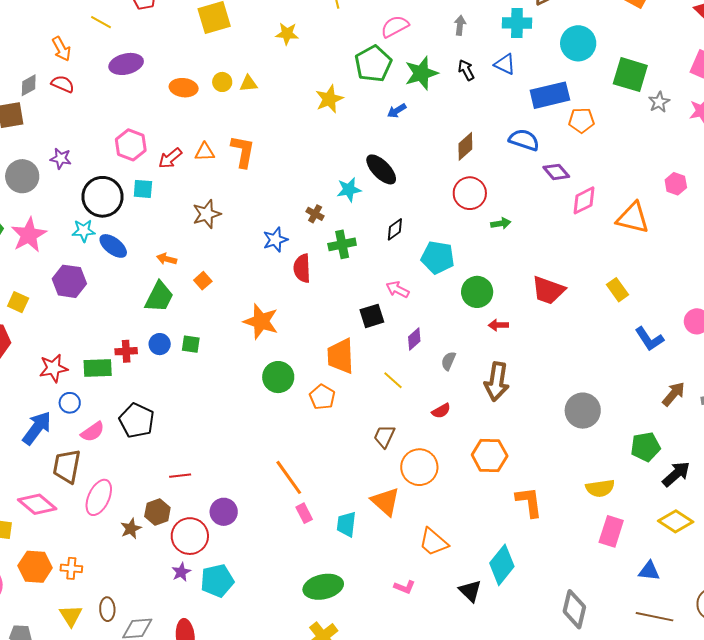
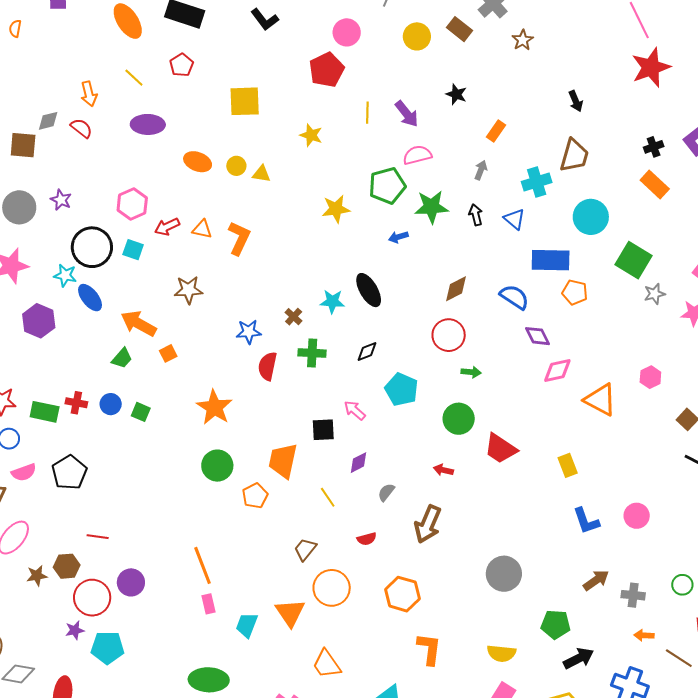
cyan cross: (517, 23) -> (537, 182), turned -32
orange arrow: (167, 259) -> (139, 323), size x1.8
green circle: (477, 292) -> (459, 419), moved
green trapezoid: (159, 297) -> (122, 358), size x0.7

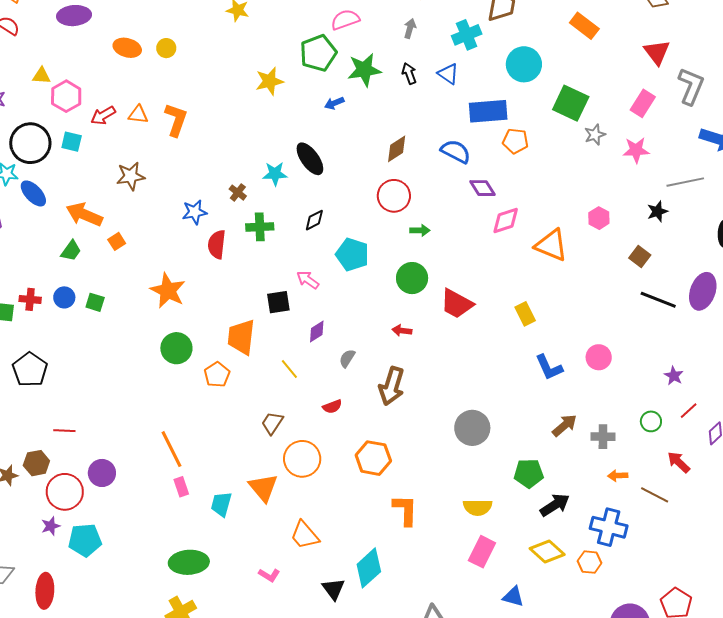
yellow triangle: (261, 174) -> (41, 76), moved

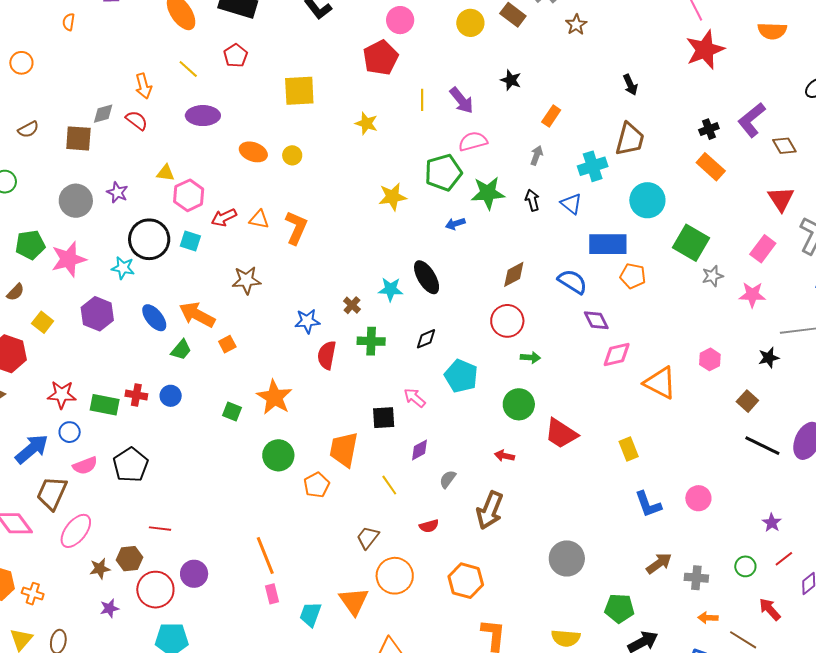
blue ellipse: (33, 193) -> (154, 318), moved
green square: (95, 302) -> (232, 411), moved
purple star: (51, 526) -> (109, 608), moved

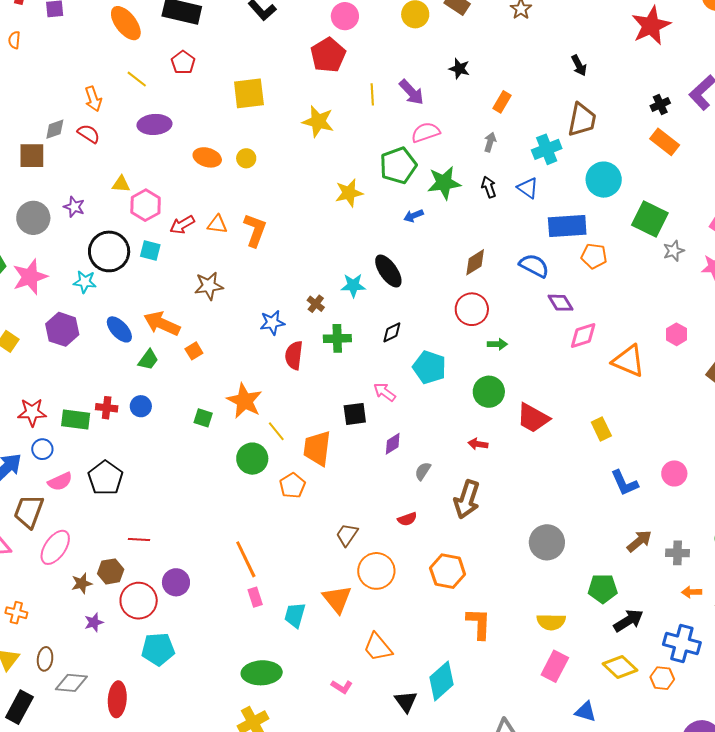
yellow star: (366, 123) -> (318, 121), size x1.4
yellow line: (389, 485) -> (276, 431), moved

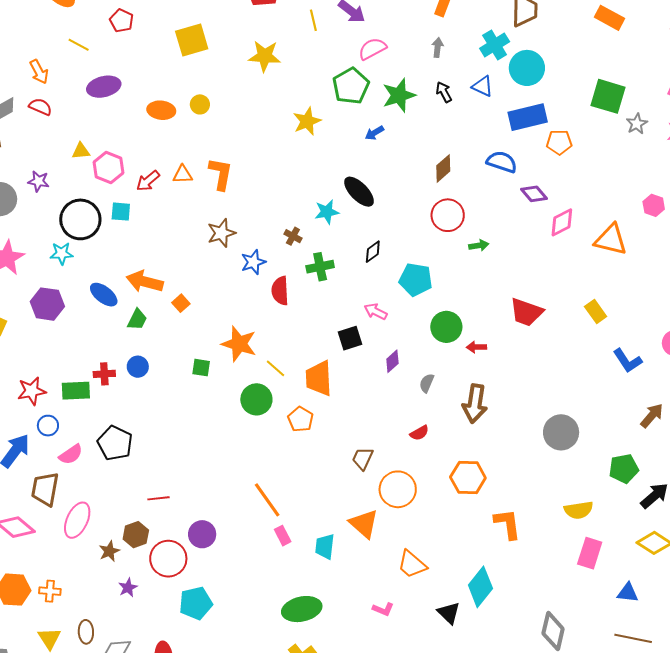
cyan circle: (604, 180) -> (527, 68), moved
brown star: (209, 286) -> (221, 233), moved
green circle: (489, 392) -> (446, 327), moved

